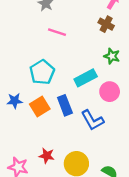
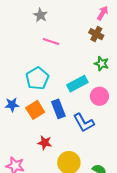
red star: (47, 156) -> (45, 143), moved

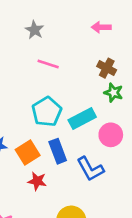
pink arrow: (103, 13) -> (101, 27), moved, turned -120
brown cross: (96, 34) -> (107, 68), moved
cyan pentagon: (37, 78) -> (47, 112), moved
red star: (45, 143) -> (37, 181), moved

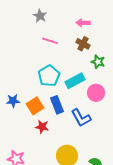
pink arrow: (101, 27) -> (83, 23), moved
brown cross: (107, 68) -> (83, 44), moved

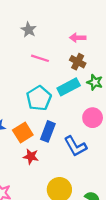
cyan rectangle: (75, 81) -> (69, 87), moved
blue rectangle: (57, 105) -> (48, 131), turned 42

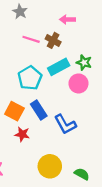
brown cross: (78, 62) -> (53, 40), moved
pink circle: (93, 118) -> (78, 83), moved
blue rectangle: (48, 131) -> (39, 110), turned -54
orange square: (23, 133) -> (14, 111), turned -30

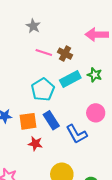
pink arrow: (67, 19) -> (97, 35), moved, size x1.5
pink circle: (78, 83) -> (96, 113), moved
orange square: (14, 111) -> (28, 121), turned -36

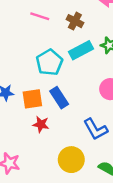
pink line: (44, 53) -> (40, 16), moved
blue L-shape: (77, 134) -> (96, 129), moved

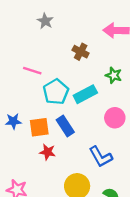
pink line: (40, 16) -> (32, 71), moved
cyan rectangle: (81, 50) -> (85, 94), moved

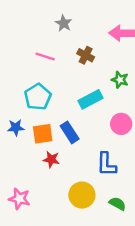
gray star: (45, 21) -> (64, 23), moved
pink line: (32, 71) -> (45, 56), moved
cyan pentagon: (56, 92) -> (38, 97), moved
blue L-shape: (101, 157) -> (106, 164), turned 30

